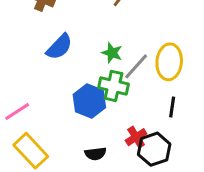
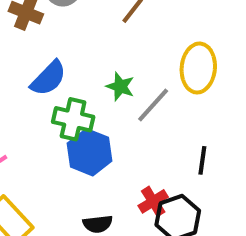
yellow ellipse: (169, 62) -> (198, 68), moved
green cross: (113, 86) -> (73, 119), moved

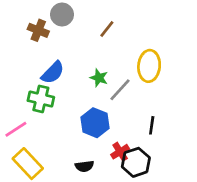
green cross: (73, 119) -> (41, 99), moved
blue hexagon: (90, 152) -> (95, 123), moved

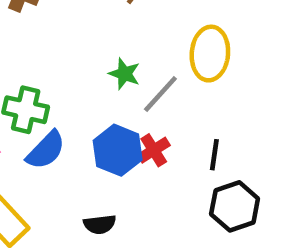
blue semicircle: (53, 73) -> (46, 150), moved
red cross: (120, 152) -> (154, 150), moved
black hexagon: (136, 162) -> (235, 206), moved

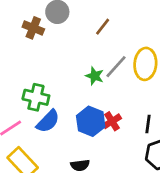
gray line: (160, 94) -> (116, 67), moved

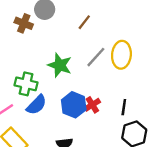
green star: (95, 76) -> (60, 65), moved, size x1.5

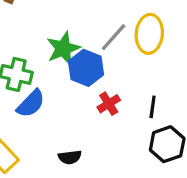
green star: (60, 65) -> (63, 48), turned 30
blue hexagon: (74, 105) -> (86, 68), moved

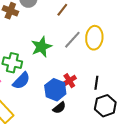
blue hexagon: (86, 68) -> (55, 90), moved
black semicircle: (70, 157) -> (59, 108), moved, turned -32

